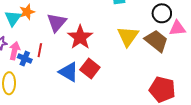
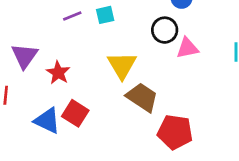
red star: (80, 37) -> (58, 73), size x0.7
brown trapezoid: (156, 41) -> (142, 97), moved

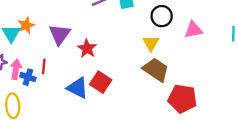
black circle: (165, 30) -> (162, 16), moved
yellow triangle: (122, 65) -> (151, 43), moved, size x0.7

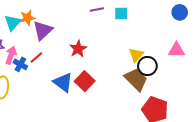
black circle: (162, 16) -> (147, 66), moved
purple triangle: (60, 34) -> (43, 30), moved
red line: (44, 66) -> (36, 58), turned 32

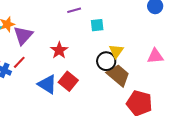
cyan square: (121, 14) -> (97, 25), moved
pink triangle: (176, 50) -> (155, 56), moved
black circle: (147, 66) -> (106, 61), moved

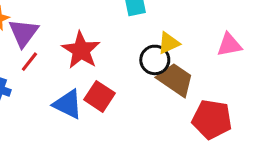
red star: (59, 50) -> (81, 50), size x1.4
yellow triangle: (116, 51) -> (169, 43), turned 35
red line: (19, 62) -> (29, 62), moved

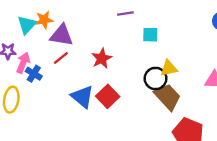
purple triangle: (23, 33) -> (61, 35), turned 50
red star: (81, 50) -> (102, 58), size x0.7

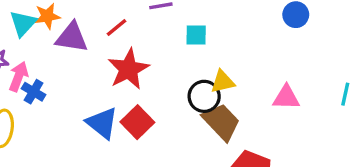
red line: (61, 58) -> (116, 27), moved
red star: (102, 58) -> (128, 69), size x1.4

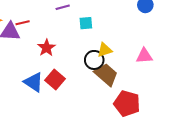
red line: (116, 27) -> (23, 23), moved, turned 32
red star: (128, 69) -> (46, 48), size x0.7

